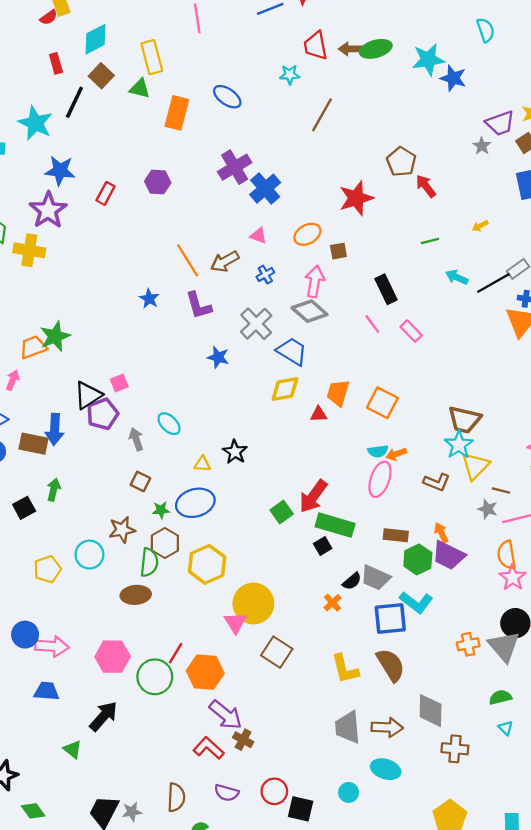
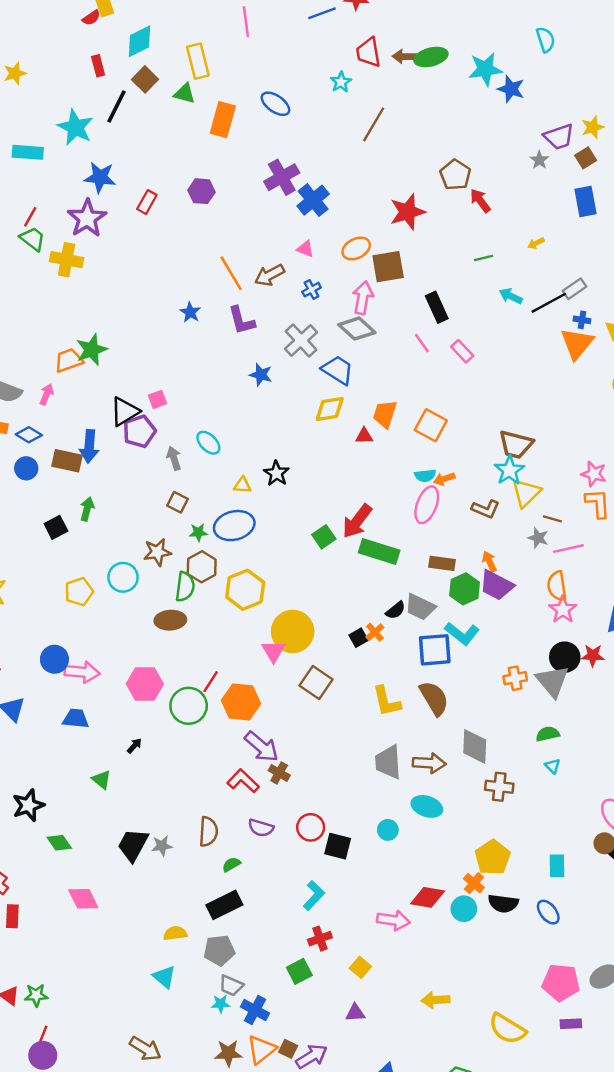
cyan star: (290, 75) -> (341, 82), turned -30
brown square: (338, 251) -> (388, 267), size x1.8
black square: (323, 546) -> (359, 638), moved
black arrow: (103, 716) -> (134, 746), size x0.5

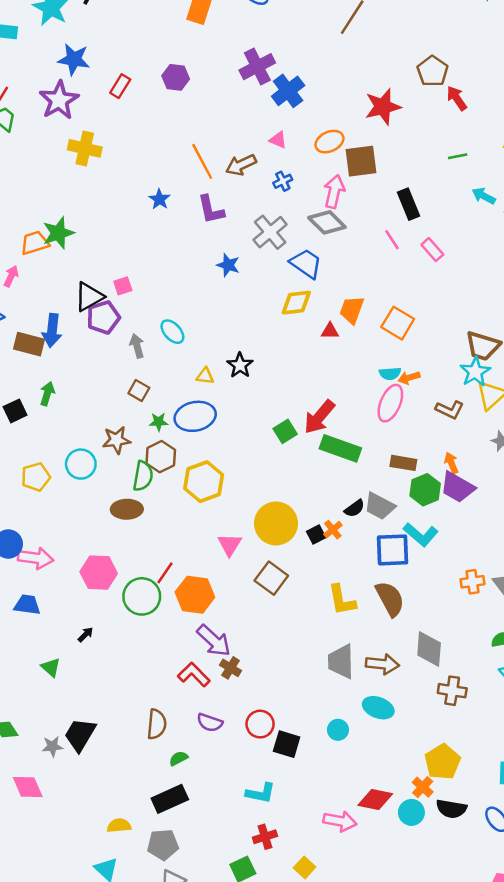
yellow cross: (67, 260) -> (85, 148), moved
yellow circle: (293, 631) -> (276, 523), moved
gray star: (162, 846) -> (52, 746), moved
cyan L-shape: (314, 896) -> (261, 793), turned 56

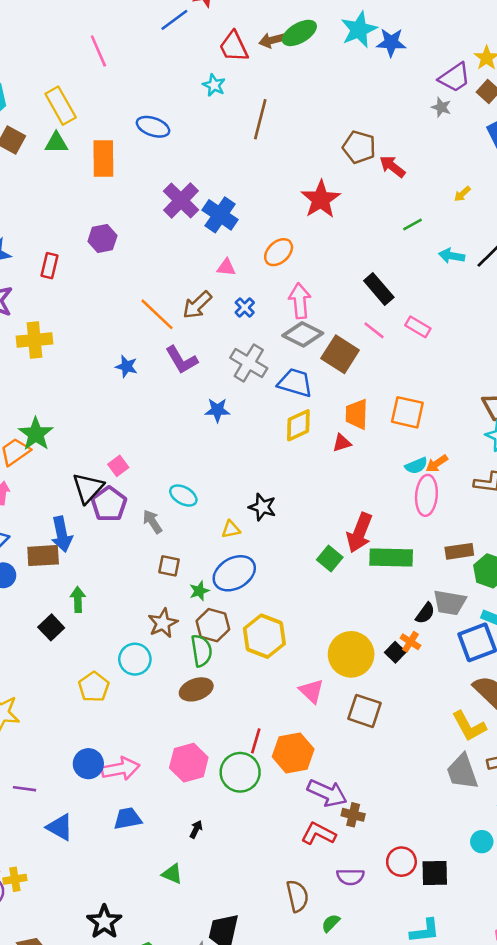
brown square: (361, 161) -> (340, 354), moved, turned -32
yellow L-shape: (342, 600) -> (469, 726), moved

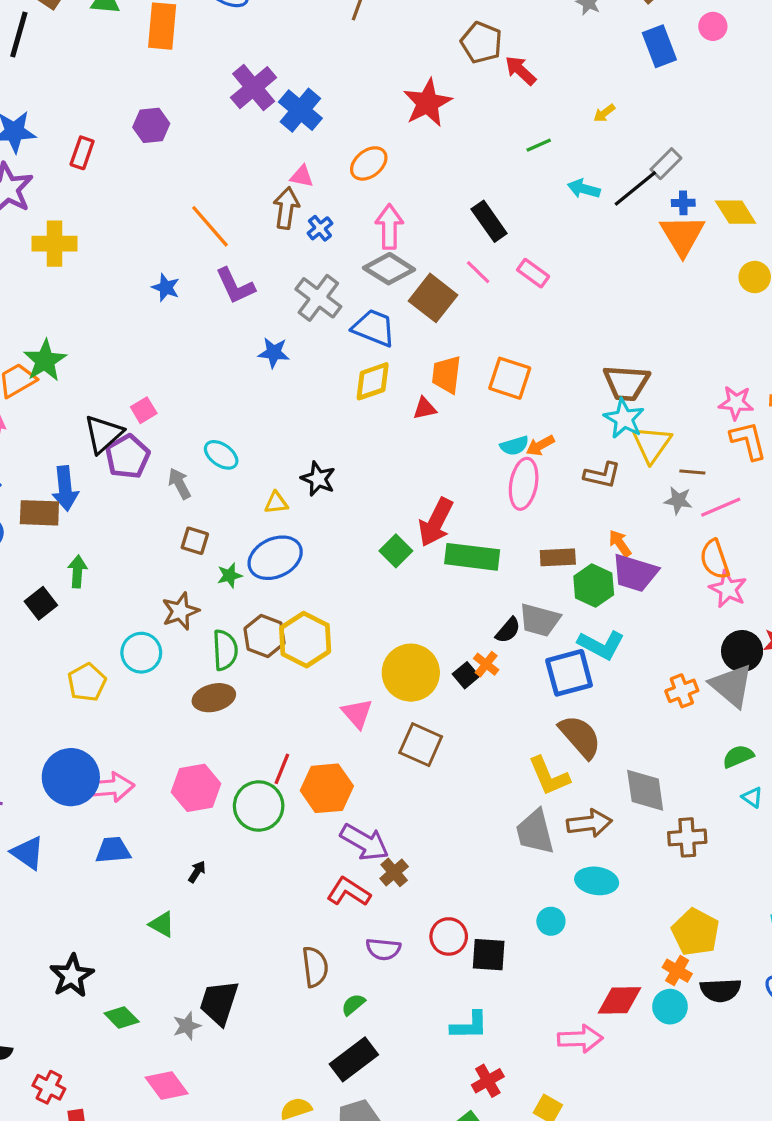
brown arrow: (197, 305) -> (286, 208), moved, turned 136
brown hexagon: (213, 625) -> (264, 636), moved
blue circle: (88, 764) -> (71, 777), size x1.5
brown cross: (353, 815) -> (394, 872), turned 30

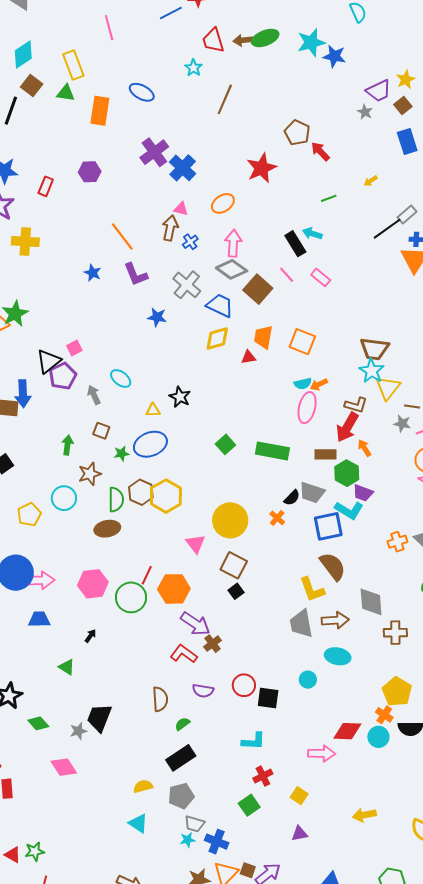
cyan arrow: (584, 189) -> (312, 234), moved
red arrow: (436, 522) -> (347, 427), moved
green arrow: (77, 572) -> (67, 445), moved
purple trapezoid: (635, 573) -> (363, 493), moved, size x0.7
black square: (466, 675) -> (236, 591), moved

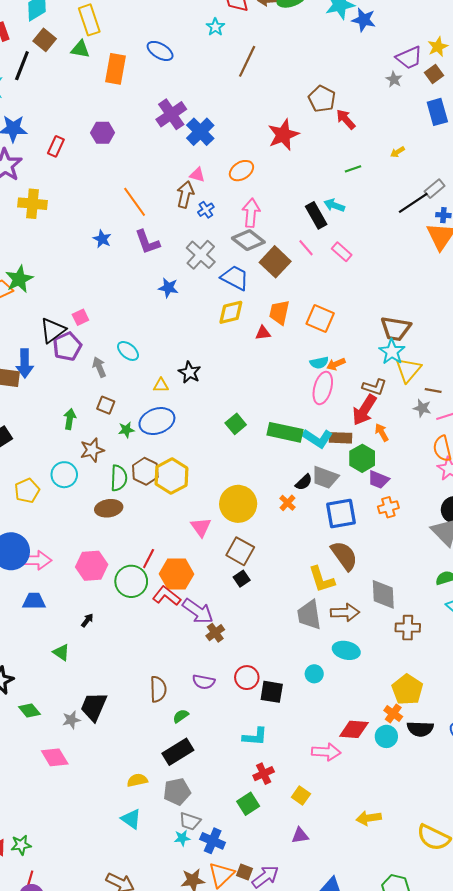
cyan L-shape: (349, 510) -> (317, 438), moved
orange cross: (397, 542) -> (388, 507), moved
red L-shape: (184, 654) -> (167, 596), moved

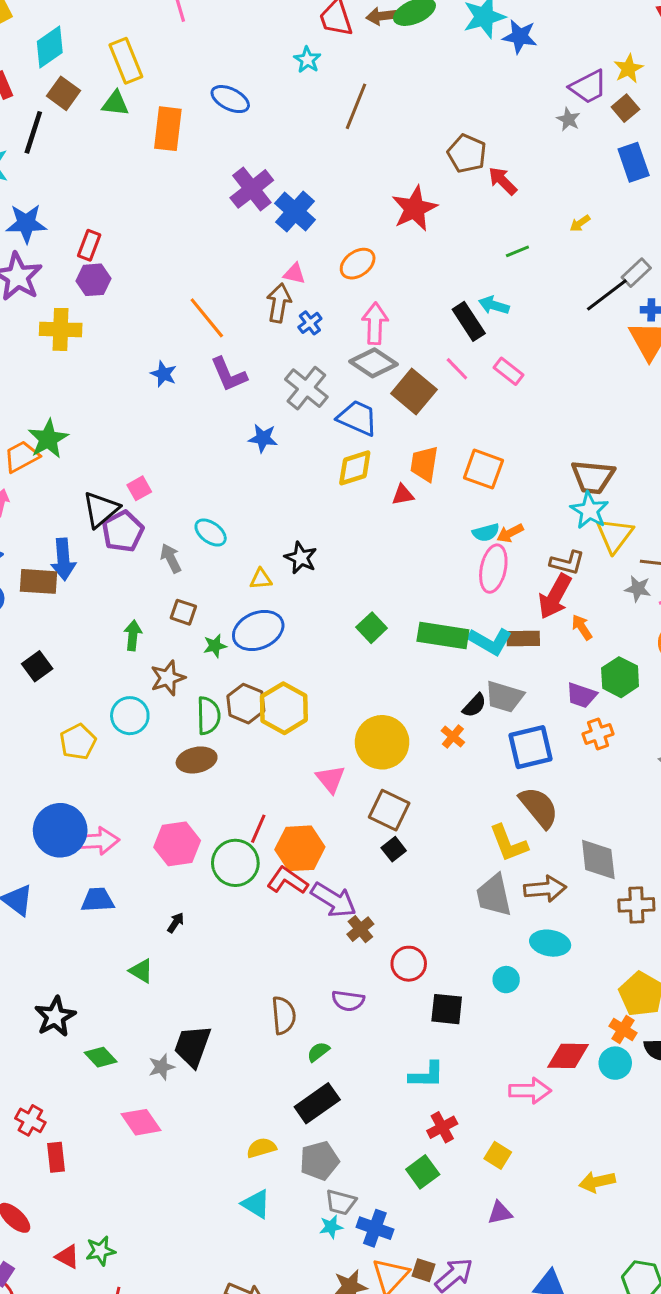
purple hexagon: (102, 133) -> (93, 280), moved
green hexagon: (362, 458) -> (620, 677), moved
red circle: (247, 678) -> (409, 964), moved

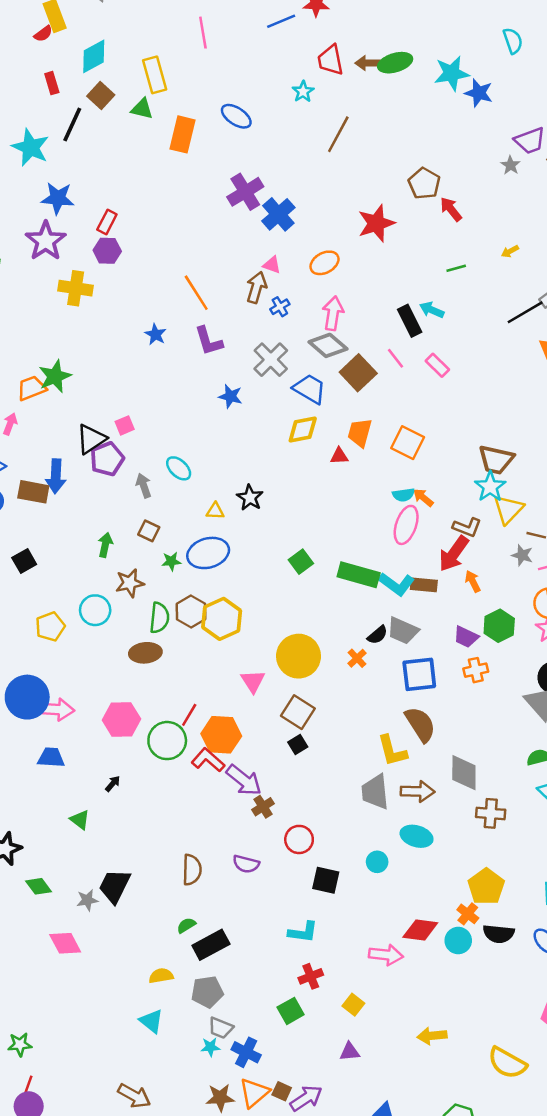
orange arrow: (510, 533) -> (423, 498), turned 60
green semicircle: (318, 1052) -> (186, 925), moved

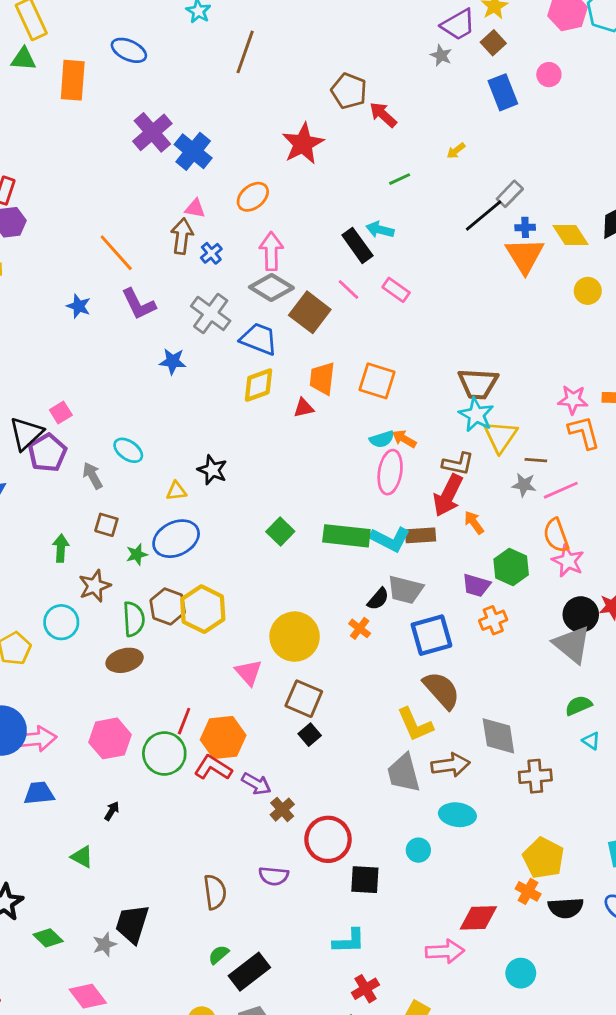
purple arrow: (244, 780) -> (256, 784), size x0.7
red circle: (299, 839) -> (328, 839), size x1.4
cyan circle: (458, 941) -> (521, 973), moved

